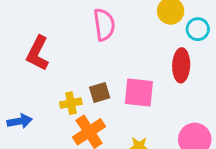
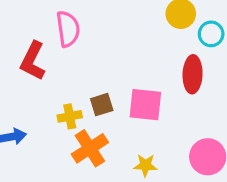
pink semicircle: (104, 25) -> (68, 29), moved

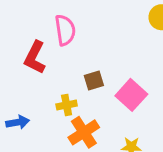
brown square: (102, 105) -> (94, 81), moved
pink square: (145, 105) -> (131, 95), turned 36

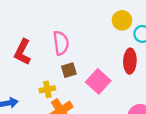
pink semicircle: (65, 30) -> (61, 43), moved

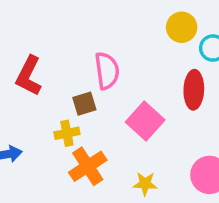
pink semicircle: (61, 43) -> (107, 71), moved
brown square: (69, 70) -> (84, 104), moved

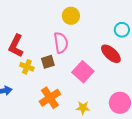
yellow circle: (182, 27) -> (71, 16), moved
red ellipse: (194, 90) -> (111, 54), turned -50
yellow cross: (67, 133) -> (27, 67), moved, turned 32

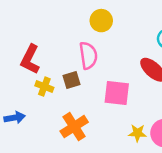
pink square: (83, 72) -> (117, 93), turned -35
yellow star: (83, 108) -> (137, 133), moved

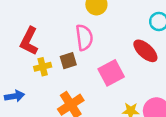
yellow cross: (44, 87) -> (43, 67), turned -35
pink square: (117, 93) -> (111, 73), turned -35

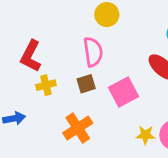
brown square: (68, 61) -> (86, 84), moved

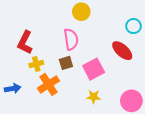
orange cross: (78, 128) -> (48, 84), moved
yellow star: (146, 135) -> (94, 97), moved

